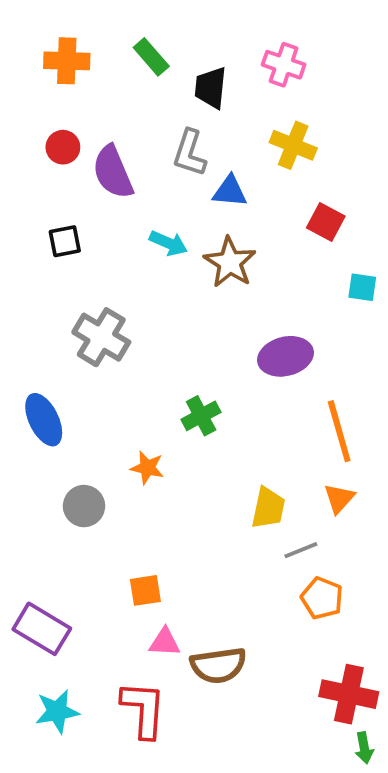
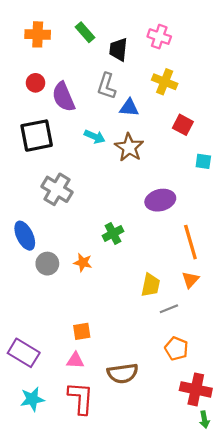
black square: (65, 241) -> (37, 136), size x1.8
gray circle: (84, 506) -> (47, 264), moved
orange pentagon: (322, 598) -> (176, 349), moved
pink triangle: (165, 642) -> (75, 360), moved

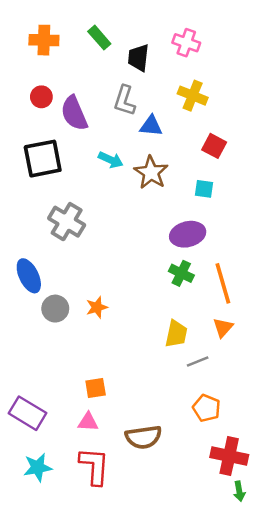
cyan square: (203, 161) -> (204, 189), moved
green cross: (113, 233) -> (181, 273), moved, turned -36
orange star: (83, 262) -> (97, 307), turned -30

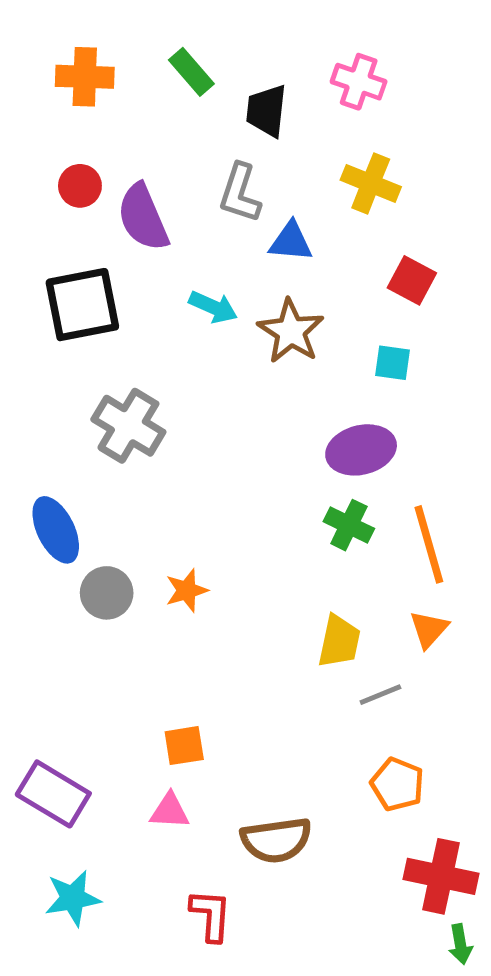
red L-shape: (94, 466) -> (211, 915), moved, size x0.7

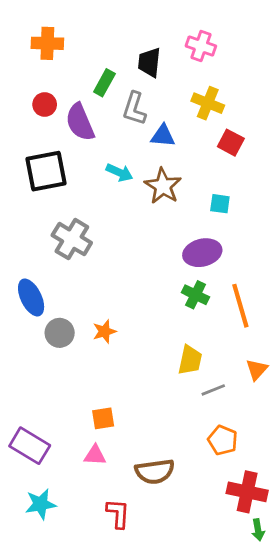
green rectangle: (191, 72) -> (104, 83), moved, turned 70
red square: (412, 280) -> (231, 143), moved
orange triangle: (429, 629) -> (257, 370), moved

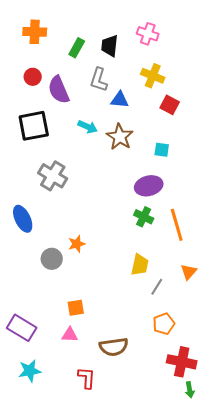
green rectangle: (104, 83) -> (77, 48), moved
gray circle: (60, 333) -> (52, 259), moved
gray line: (213, 390) -> (157, 287), turned -36
orange pentagon: (223, 440) -> (164, 324), turned 30

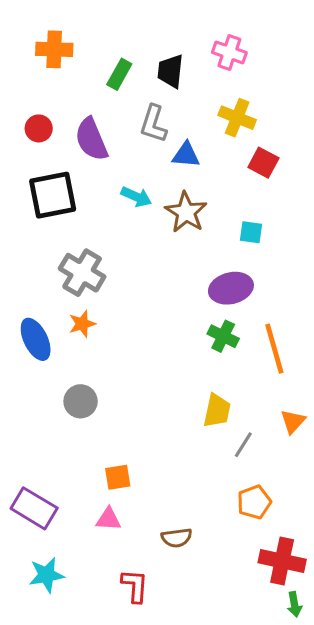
red circle: (33, 77) -> (39, 128), moved
orange star: (77, 244) -> (82, 324), moved
brown semicircle: (114, 347) -> (177, 538), size x0.7

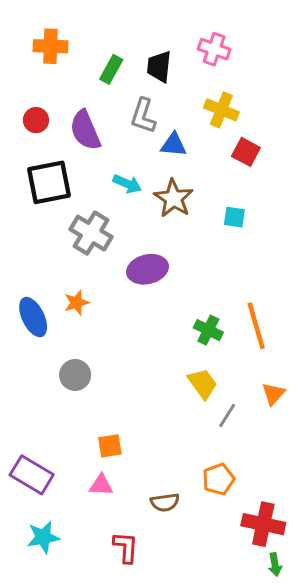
gray cross: (82, 273) -> (91, 233), moved
purple ellipse: (231, 288) -> (147, 269), moved
green cross: (223, 336) -> (208, 330), moved
yellow trapezoid: (217, 411) -> (203, 384), turned -48
orange pentagon: (254, 502) -> (218, 479), moved

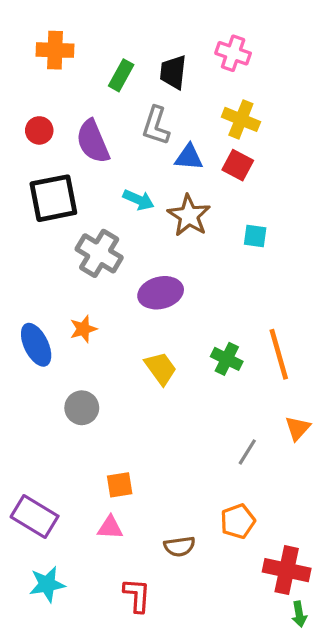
red square: (246, 152) -> (238, 165), moved
yellow trapezoid: (203, 384) -> (161, 368), moved

